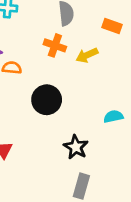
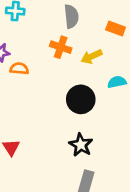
black circle: (47, 100) -> (81, 99), moved
cyan semicircle: (113, 116) -> (117, 82), moved

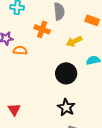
orange cross: (61, 47) -> (42, 29), moved

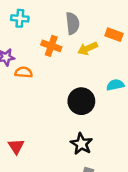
yellow arrow: (74, 41) -> (88, 48), moved

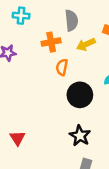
orange cross: (51, 46) -> (51, 42), turned -30
orange semicircle: (24, 72) -> (62, 67), moved, turned -84

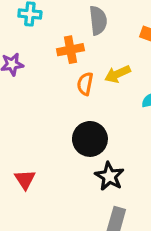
yellow arrow: (86, 44) -> (118, 74), moved
black circle: (80, 95) -> (90, 139), moved

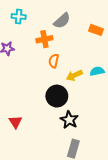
gray semicircle: (98, 20) -> (62, 21), turned 54
yellow arrow: (118, 74) -> (74, 75), moved

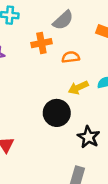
orange semicircle: (54, 61) -> (71, 57), moved, turned 72
black star: (69, 120) -> (88, 137), moved

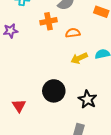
black circle: (57, 113) -> (54, 91), moved

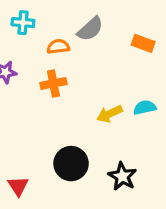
orange cross: (49, 21) -> (53, 83), moved
orange semicircle: (73, 33) -> (58, 47), moved

